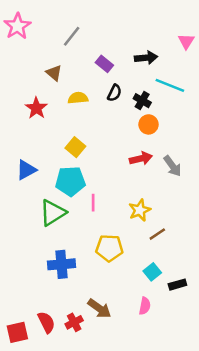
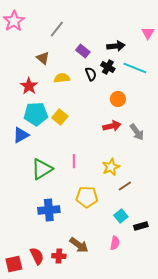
black semicircle: (114, 93) -> (91, 74), turned -48
black cross: (142, 101) -> (108, 67), moved
cyan pentagon: (70, 181) -> (36, 114), moved
red cross: (74, 322) -> (59, 256), turned 32

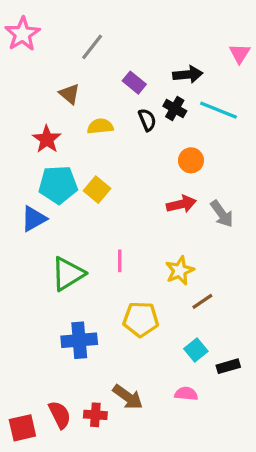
pink semicircle: (115, 243) -> (186, 394), turned -96

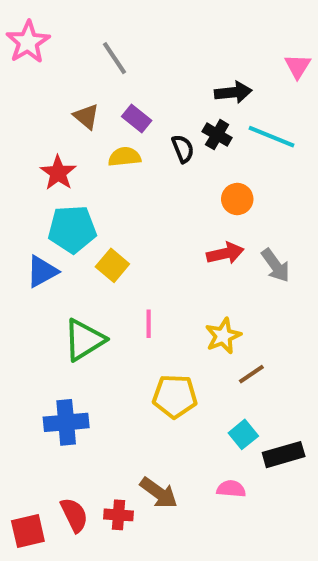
gray line: (92, 47) -> (114, 58), turned -72
purple rectangle: (134, 83) -> (137, 118), moved
yellow square: (97, 190) -> (112, 265), moved
blue cross: (79, 340) -> (66, 422), moved
black rectangle: (228, 366) -> (284, 455), size x1.4

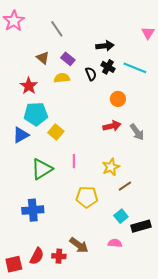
black arrow: (233, 92) -> (105, 46), moved
red semicircle: (74, 515) -> (37, 256), turned 54

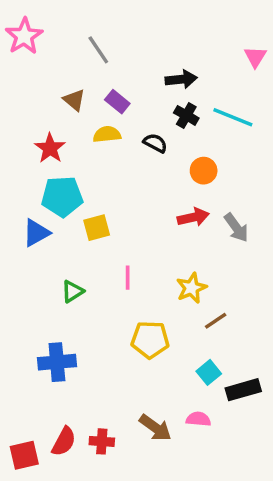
black semicircle: (91, 74) -> (155, 143), moved, turned -40
yellow square: (56, 132) -> (97, 228), turned 35
green triangle: (42, 169) -> (72, 291), size x0.6
brown arrow: (79, 245) -> (155, 428), moved

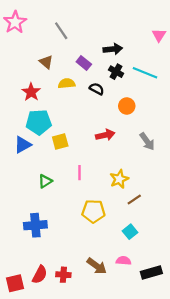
purple rectangle: (117, 102) -> (84, 63), moved
red arrow: (193, 217) -> (105, 135), moved
black rectangle: (243, 390) -> (151, 272), moved

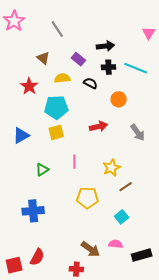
black cross: (116, 72) -> (109, 67), turned -32
cyan pentagon: (39, 122) -> (56, 107), moved
red cross: (63, 275) -> (76, 269), moved

